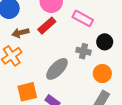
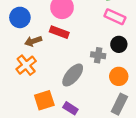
pink rectangle: (83, 18) -> (115, 17), moved
red rectangle: (47, 26) -> (59, 32), turned 66

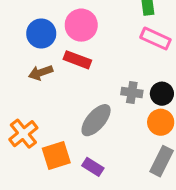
blue circle: (20, 17) -> (41, 34), moved
black circle: (119, 44) -> (162, 94), moved
orange cross: (26, 65) -> (23, 134), moved

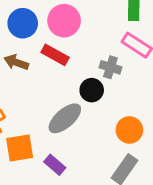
brown arrow: (41, 73) -> (16, 62), turned 30
gray cross: (132, 92) -> (110, 67), moved
black circle: (162, 94) -> (92, 90), moved

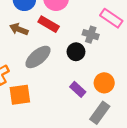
gray ellipse: (65, 118) -> (38, 57), moved
purple rectangle: (55, 165) -> (78, 89), moved

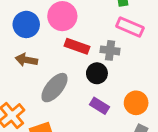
red rectangle: (49, 24) -> (77, 46), moved
purple rectangle: (78, 89) -> (100, 106), moved

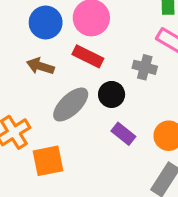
red rectangle: (77, 46) -> (88, 56), moved
black circle: (97, 73) -> (112, 94), moved

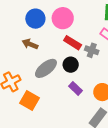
red rectangle: (88, 56) -> (73, 43), moved
orange square: (48, 161) -> (30, 101), turned 36

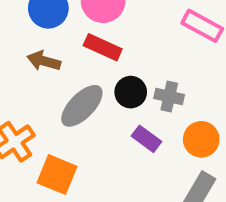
red rectangle: (73, 43) -> (103, 47), moved
gray cross: (92, 50) -> (169, 96), moved

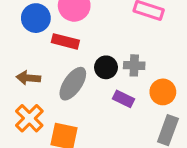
red rectangle: (103, 47) -> (65, 41), moved
brown arrow: (44, 61) -> (28, 78), moved

